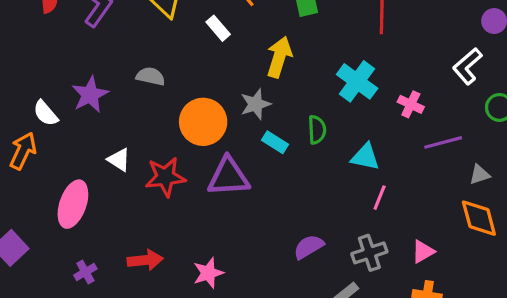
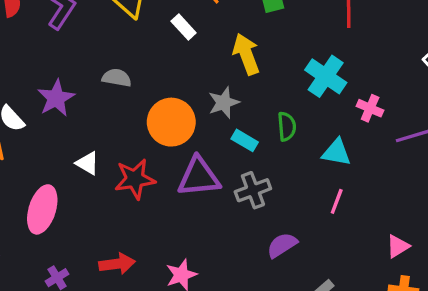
yellow arrow: (279, 57) -> (246, 54), turned -36
pink cross: (411, 104) -> (370, 108), moved
pink line: (380, 198) -> (337, 201), moved
gray cross: (369, 253) -> (253, 190), moved

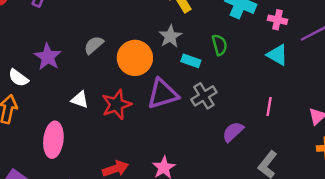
gray semicircle: (117, 78) -> (94, 45), moved, turned -40
cyan triangle: (336, 152) -> (277, 55), moved, turned 30
pink line: (337, 201) -> (269, 106), moved

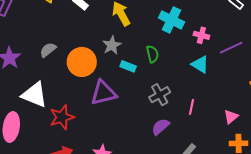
gray cross: (204, 96) -> (160, 95), moved
white triangle: (80, 100) -> (34, 95), size x1.8
red star: (117, 104) -> (62, 117), moved

